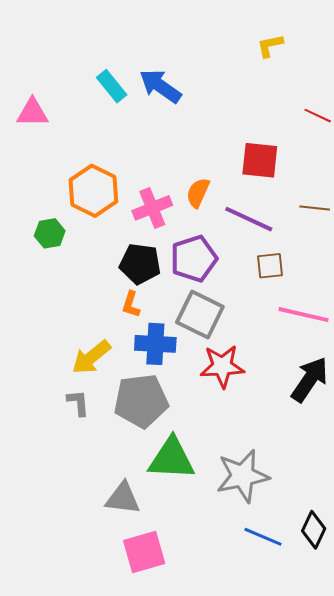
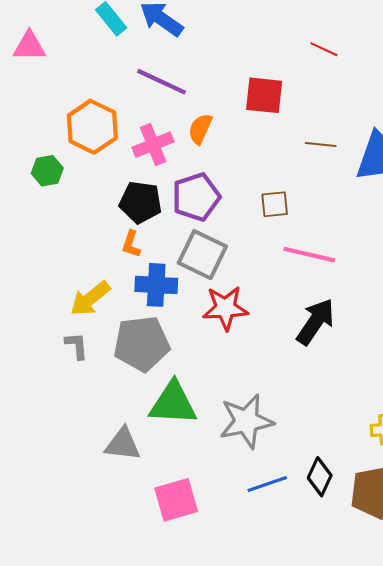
purple line: (249, 219) -> (161, 82), moved
blue line: (263, 537) -> (267, 484), turned -42
pink square: (144, 552) -> (176, 500), moved

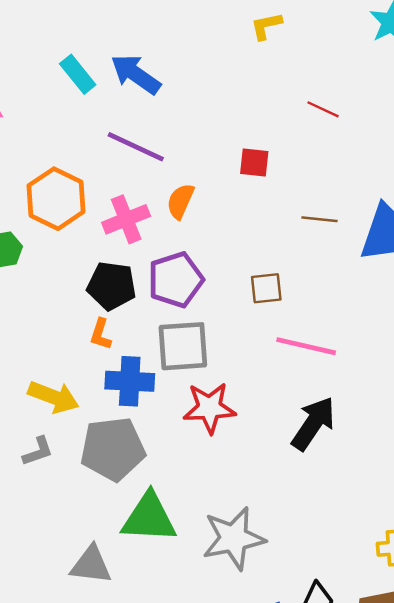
red square: (264, 95) -> (254, 162), size x0.7
gray square: (202, 255) -> (183, 346), turned -30
yellow arrow: (90, 299) -> (54, 397), turned -120
gray L-shape: (77, 346) -> (38, 451), turned 76

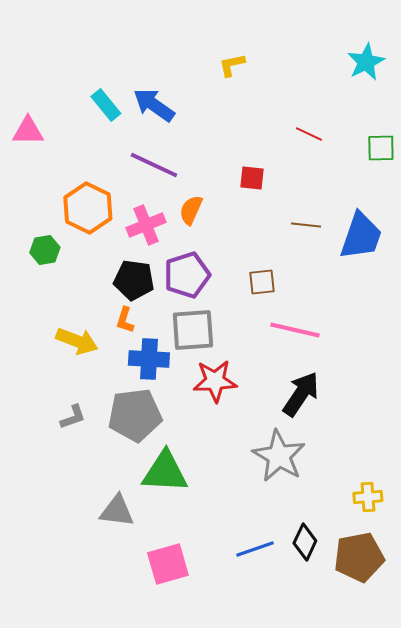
yellow L-shape: (266, 26) -> (232, 65), moved
yellow arrow: (54, 397) -> (77, 341), moved
gray star: (234, 538) -> (279, 456), moved, turned -30

